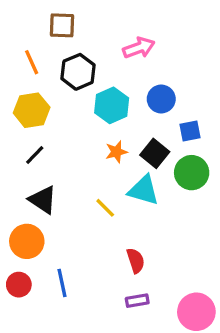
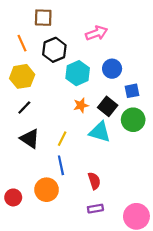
yellow line: (105, 208) -> (62, 139), moved, turned 72
orange circle: (27, 241) -> (47, 190), moved
blue line: (62, 283) -> (61, 165), moved

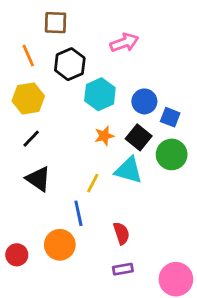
blue circle: (112, 69) -> (144, 101), moved
blue square: (132, 91) -> (170, 117), turned 32
yellow line: (62, 139) -> (93, 183), moved

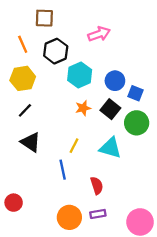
cyan triangle: (129, 170) -> (110, 148), moved
orange circle: (60, 245) -> (69, 217), moved

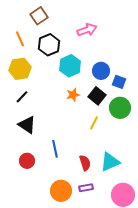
brown square: (44, 18) -> (39, 16), turned -36
yellow line: (74, 146) -> (94, 123), moved
cyan triangle: (110, 148) -> (110, 162), moved, turned -40
red circle: (14, 203) -> (27, 161), moved

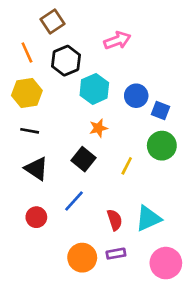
black square: (97, 96) -> (84, 159), moved
black line: (22, 97) -> (30, 131), turned 56
blue line: (55, 149) -> (74, 201), turned 54

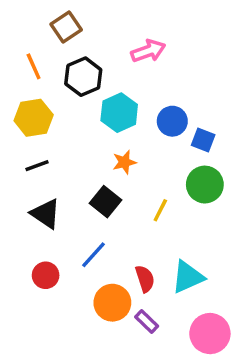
black line: (30, 131) -> (37, 166), turned -30
purple rectangle: (116, 254) -> (147, 322), turned 54
orange circle: (82, 258) -> (112, 303), moved

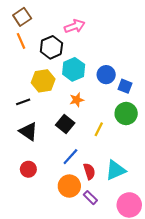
brown square: (66, 27) -> (22, 17), moved
pink arrow: (148, 51) -> (75, 26), moved
yellow hexagon: (34, 118) -> (43, 81), moved
blue line: (94, 255) -> (70, 157), moved

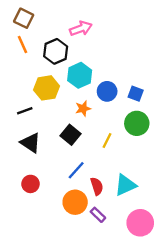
brown square: (22, 17) -> (24, 18), turned -30
blue circle: (106, 75) -> (107, 91), moved

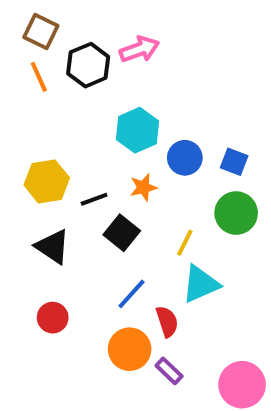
black hexagon: (56, 51) -> (88, 65), moved
yellow hexagon: (47, 88) -> (47, 181), moved
black line: (25, 111) -> (94, 199), moved
cyan triangle: (125, 185) -> (201, 284), moved

